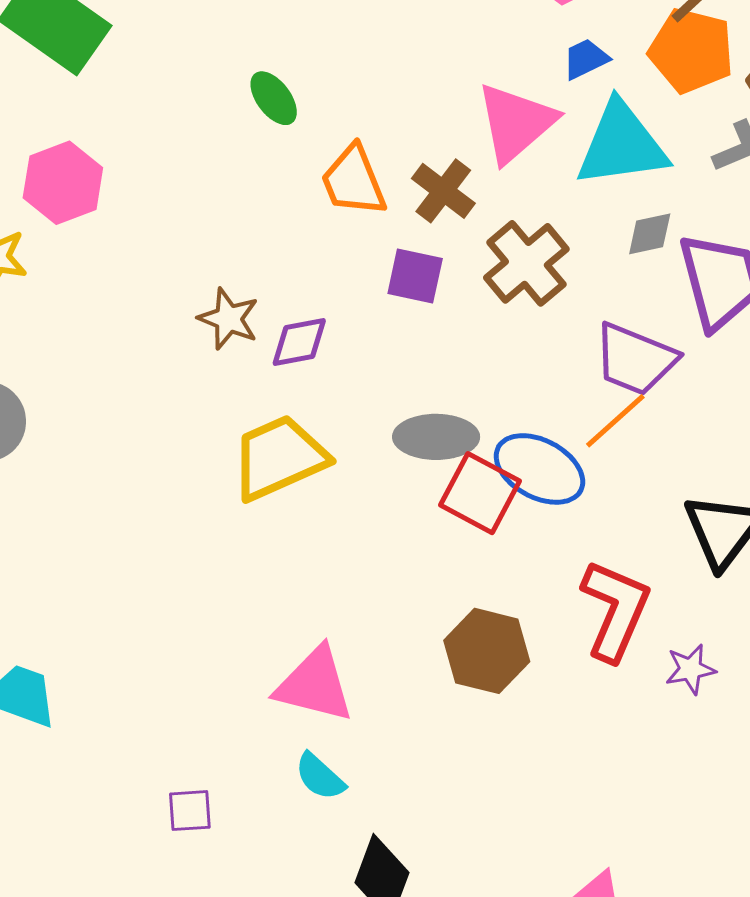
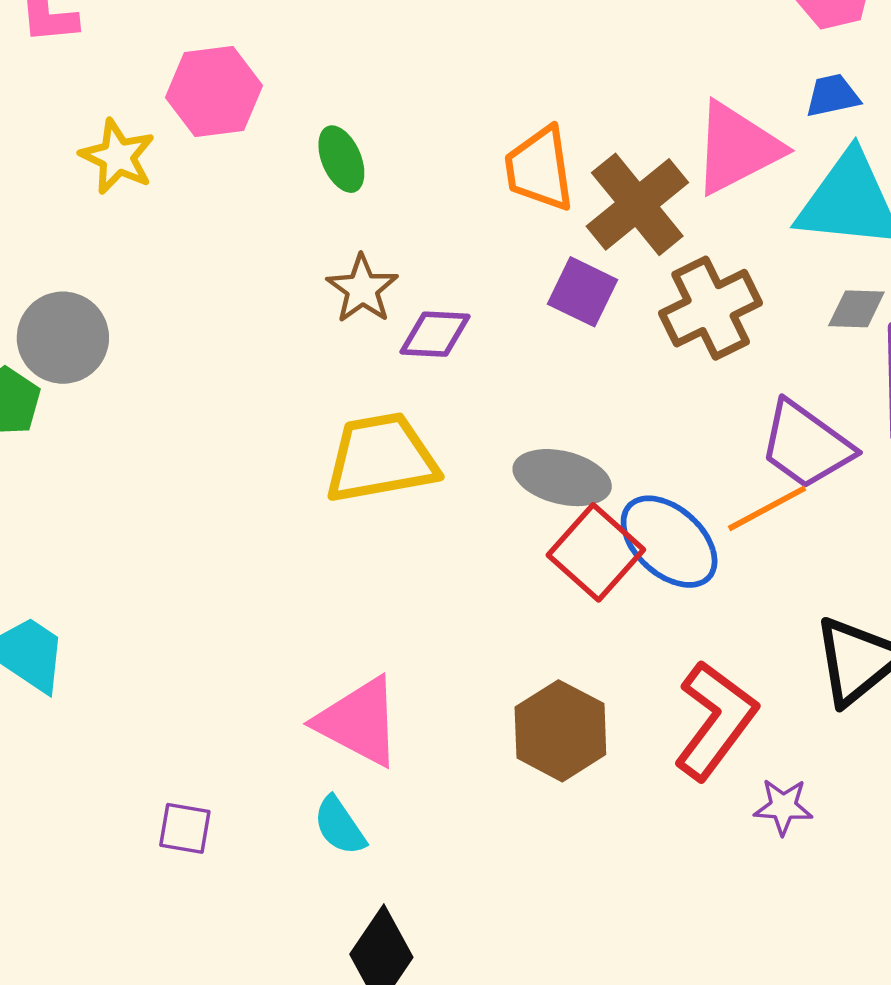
green ellipse: (274, 98) -> (341, 159), moved
brown cross: (443, 191) -> (637, 204), size x1.4

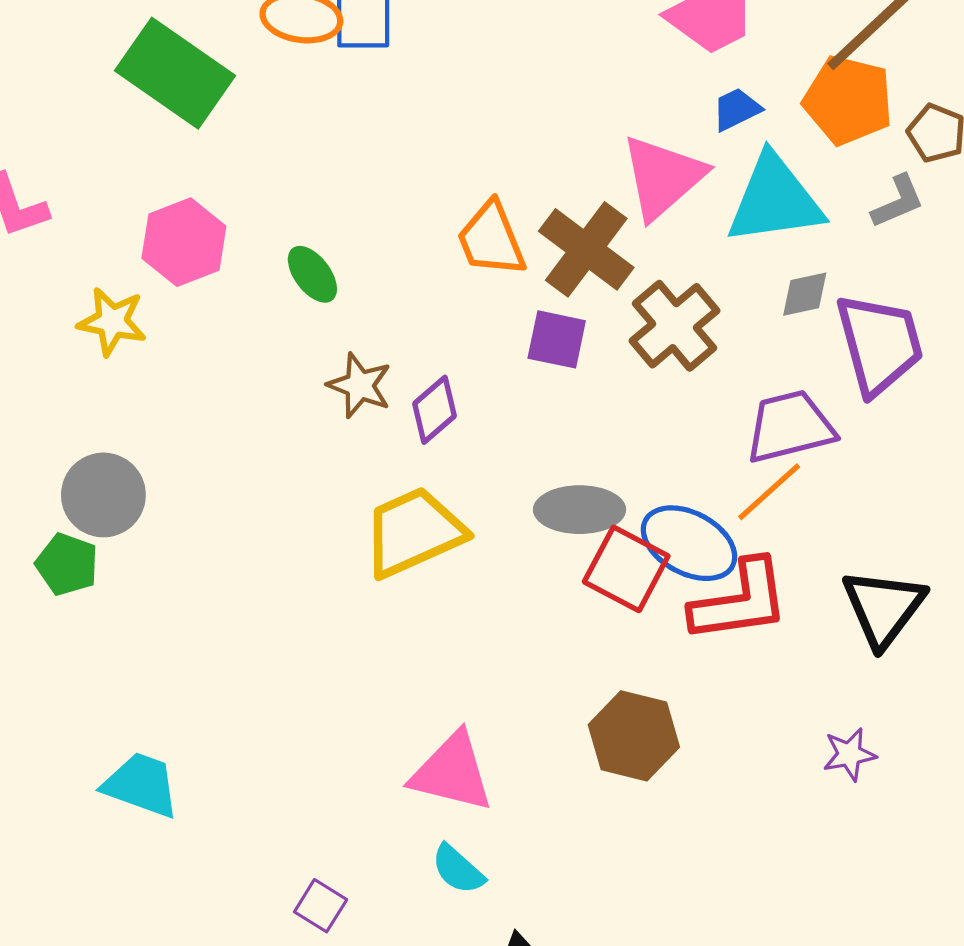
purple diamond: (435, 334) -> (435, 410), turned -30
purple trapezoid: (806, 445) -> (790, 427), turned 144
red L-shape: (715, 720) -> (740, 601), moved, turned 59
purple square: (185, 828) -> (321, 906), turned 36

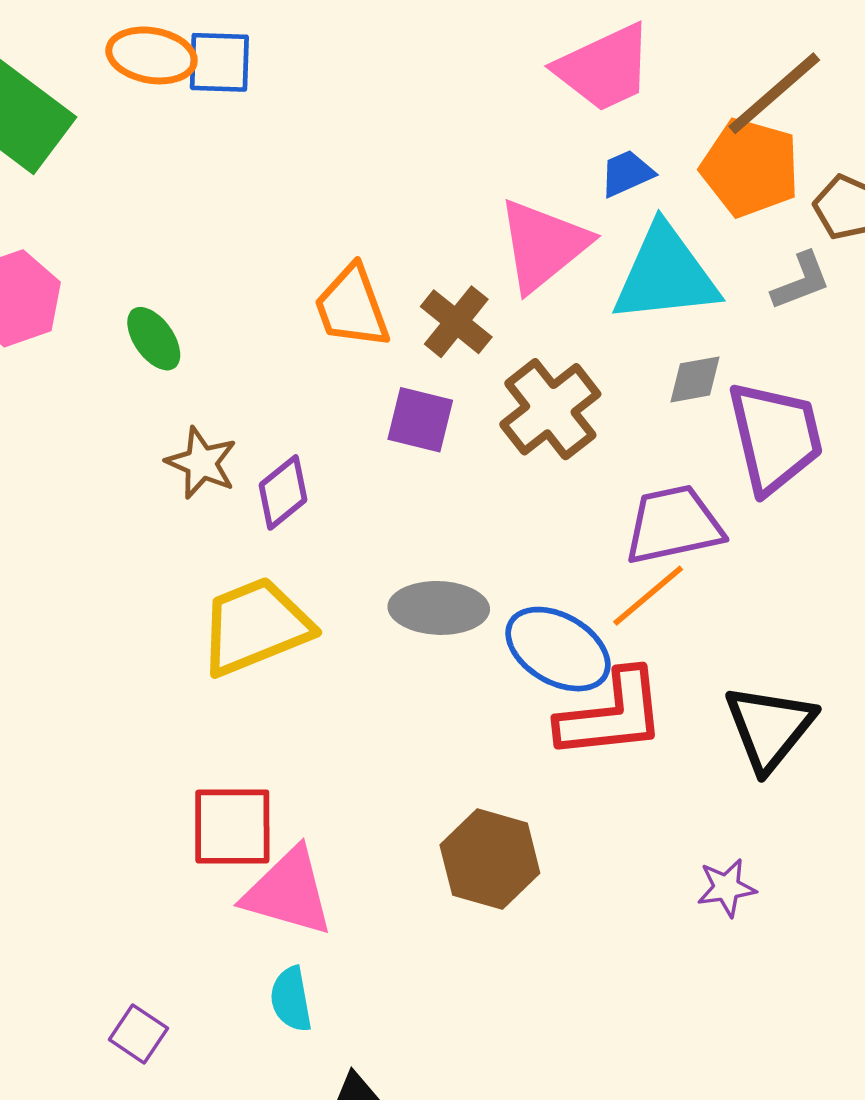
brown cross: (586, 249) -> (456, 322), size x0.7
red square: (626, 569) -> (232, 827), moved, turned -30
cyan semicircle: (458, 869) -> (291, 999), turned 36

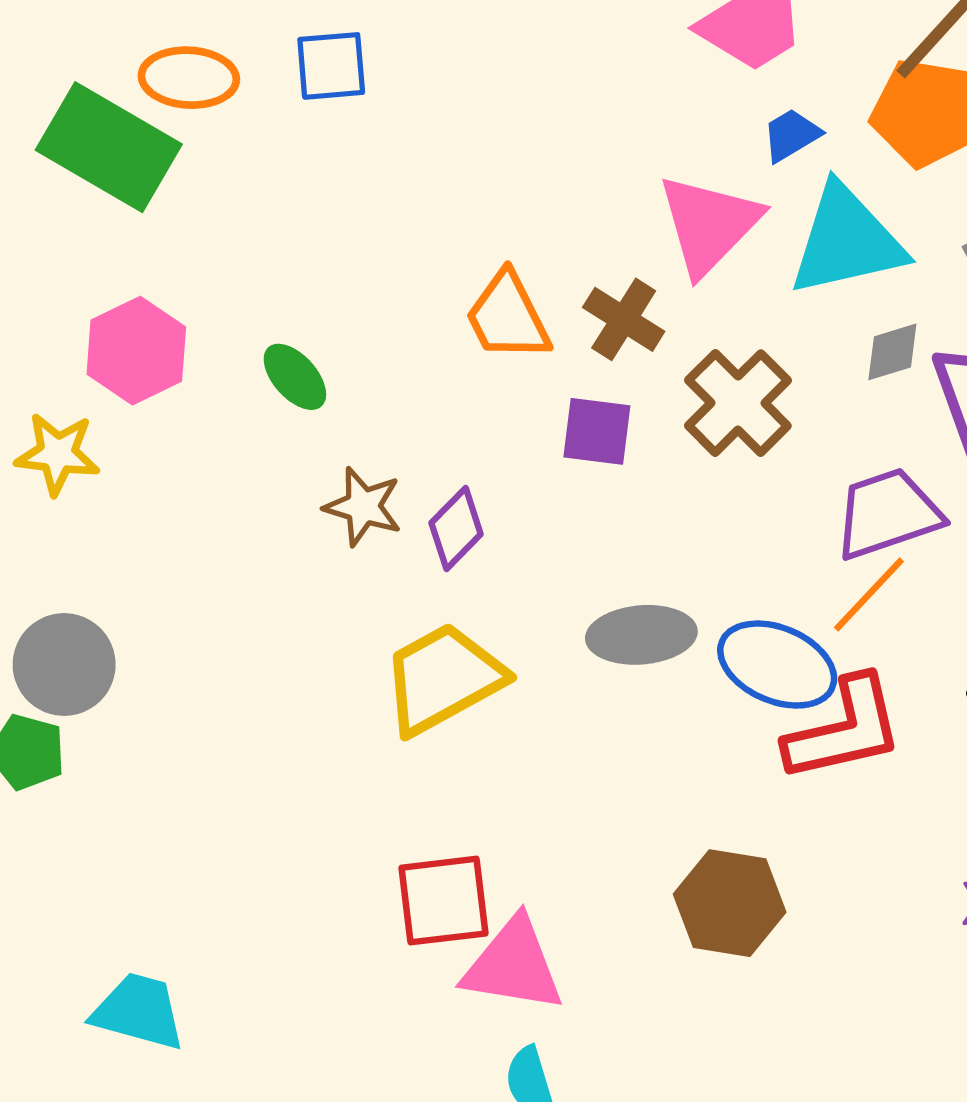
orange ellipse: (152, 55) -> (189, 78), moved

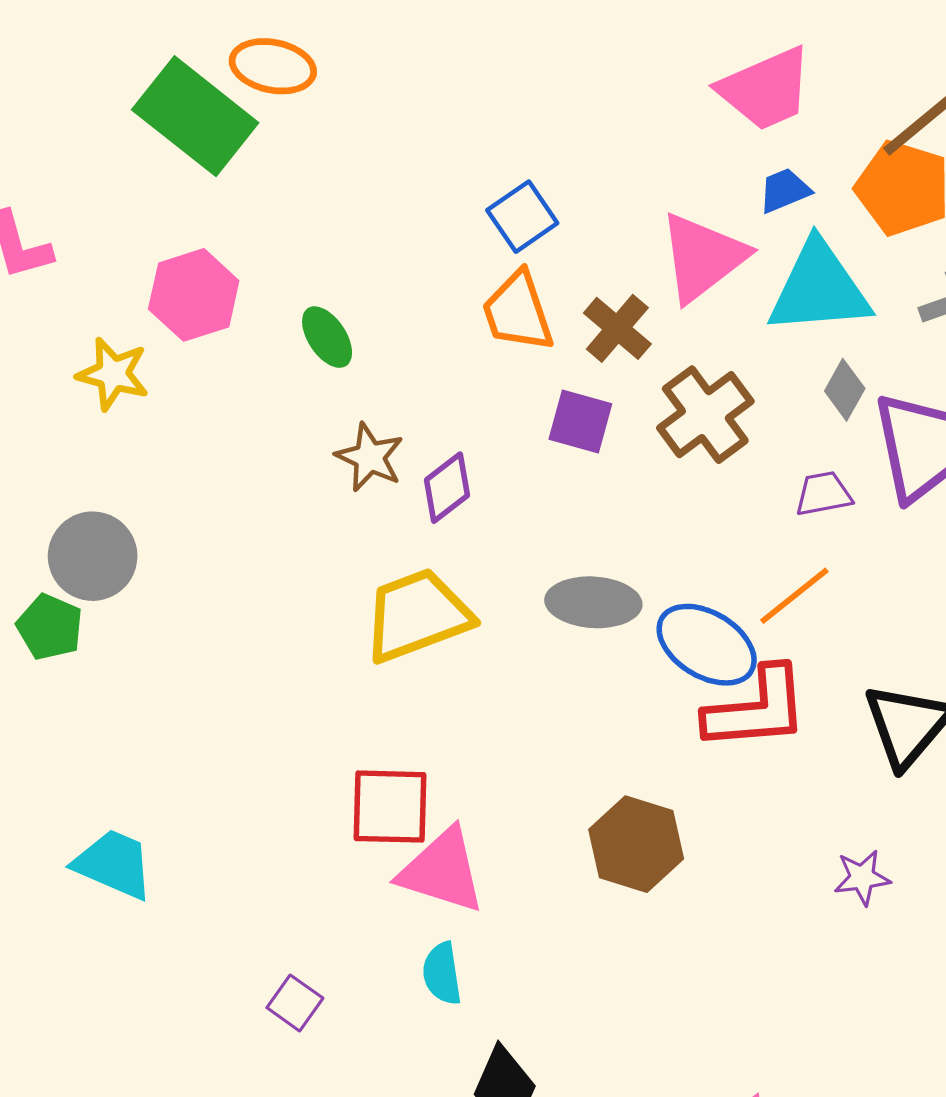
blue square: (331, 66) -> (522, 217), moved, turned -38
gray diamond: (892, 352) -> (845, 390), turned -52
purple trapezoid: (888, 514) -> (823, 494), moved, size x0.6

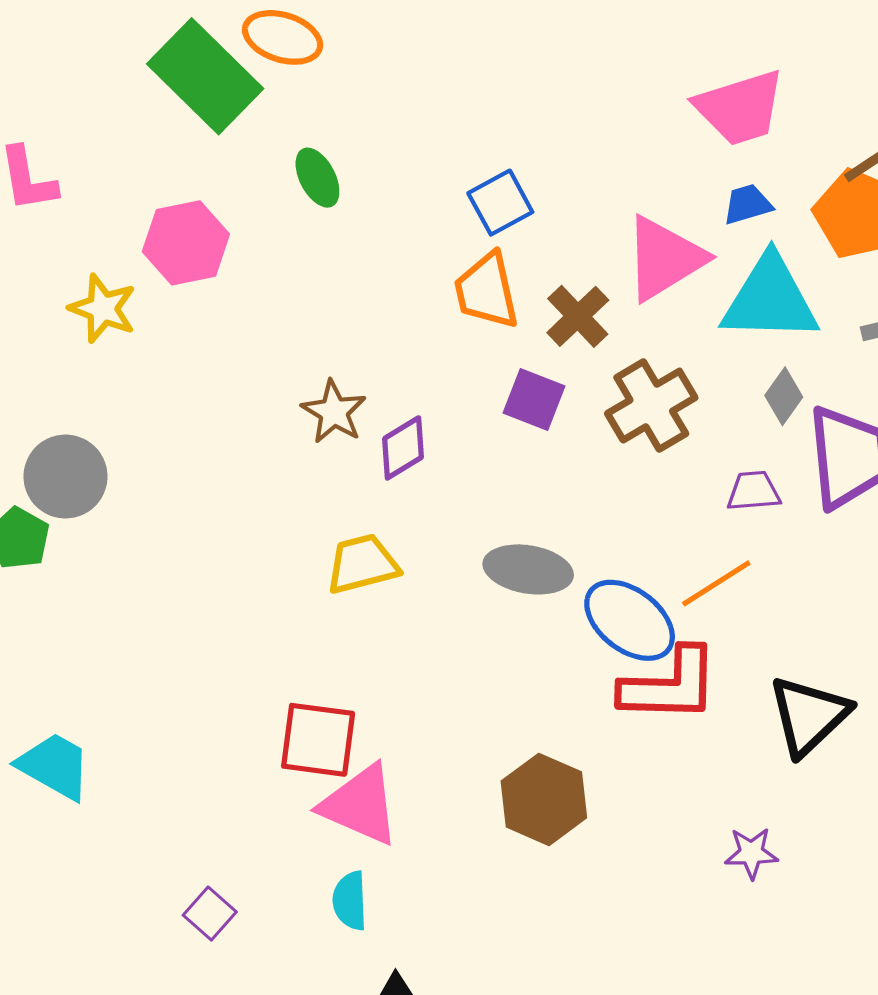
green ellipse: (327, 337) -> (317, 178), moved
yellow trapezoid: (417, 615) -> (362, 564), size x0.7

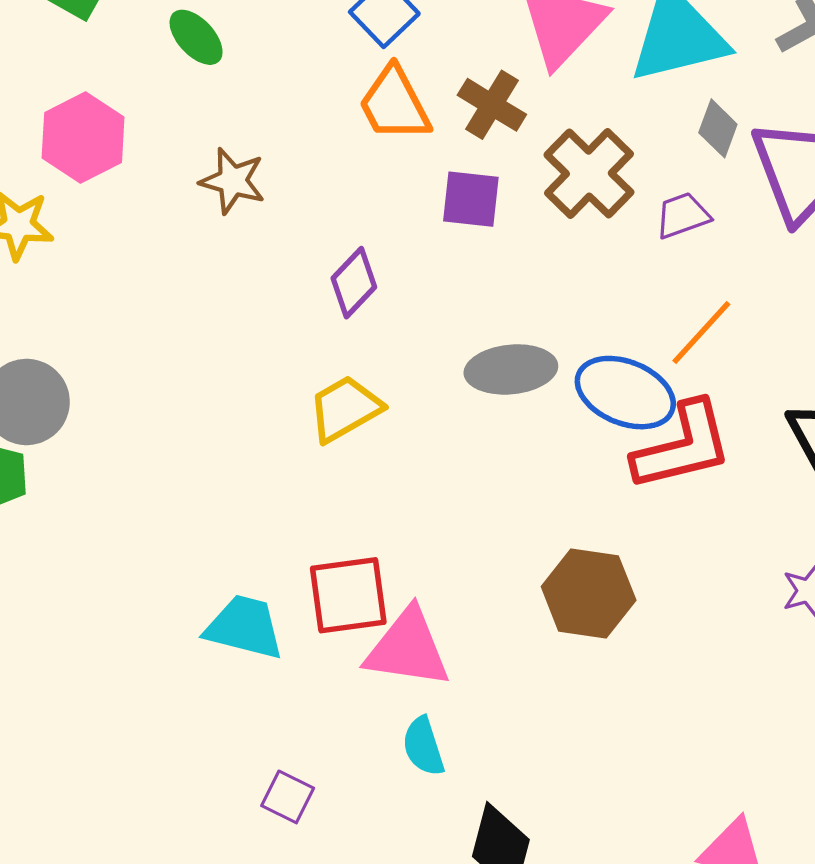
brown star: (334, 412) -> (233, 181), moved
purple trapezoid: (754, 491) -> (683, 215), moved
cyan trapezoid: (54, 766) -> (244, 627), moved

